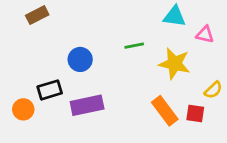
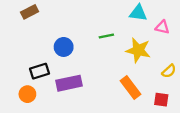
orange circle: (23, 109) -> (27, 94), moved
red square: (195, 114) -> (161, 100), moved

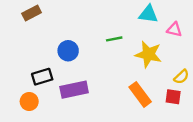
red square: (161, 100) -> (173, 97), moved

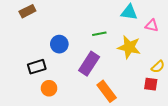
purple rectangle: (74, 90) -> (89, 64), moved, turned -45
orange rectangle: (140, 94) -> (107, 91), moved
orange circle: (29, 101) -> (49, 88), moved

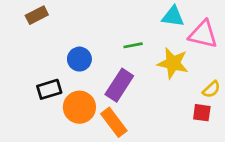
pink triangle: (152, 26) -> (203, 34), size x1.6
orange circle: (49, 88) -> (79, 107), moved, size x1.5
orange rectangle: (107, 91) -> (114, 122), moved

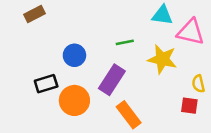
yellow semicircle: (211, 89) -> (198, 84), turned 120
orange rectangle: (114, 122) -> (129, 115), moved

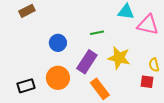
yellow star: (162, 59) -> (119, 58), moved
black rectangle: (46, 84) -> (26, 86), moved

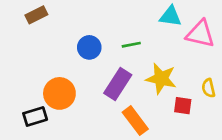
blue circle: (58, 43) -> (89, 47), moved
orange circle: (58, 78) -> (59, 93), moved
red square: (147, 82) -> (183, 106), moved

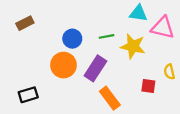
brown rectangle: (36, 15) -> (25, 23), moved
yellow star: (161, 79) -> (133, 46), moved
orange circle: (59, 93) -> (63, 65), moved

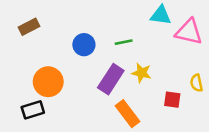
yellow star: (133, 46) -> (142, 73), moved, size x0.7
orange circle: (63, 65) -> (48, 82), moved

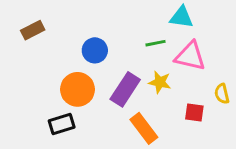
pink triangle: (189, 32) -> (190, 56), moved
green line: (124, 42) -> (155, 43), moved
orange circle: (48, 82) -> (78, 89), moved
black rectangle: (33, 110) -> (62, 124), moved

